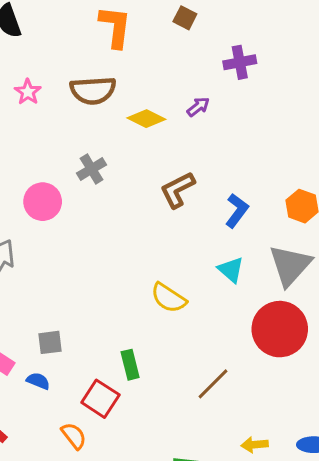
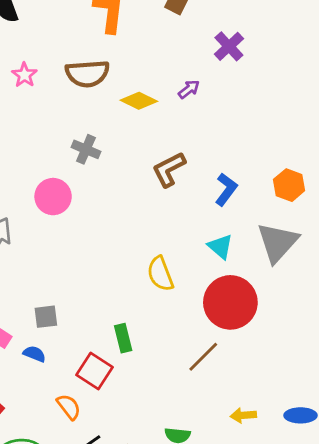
purple cross: (240, 62) -> (229, 46), turned -32
gray cross: (92, 169) -> (86, 149), turned -36
pink circle: (43, 202) -> (53, 197), moved
yellow semicircle: (169, 298) -> (160, 274), turned 36
red circle: (280, 329) -> (230, 302), moved

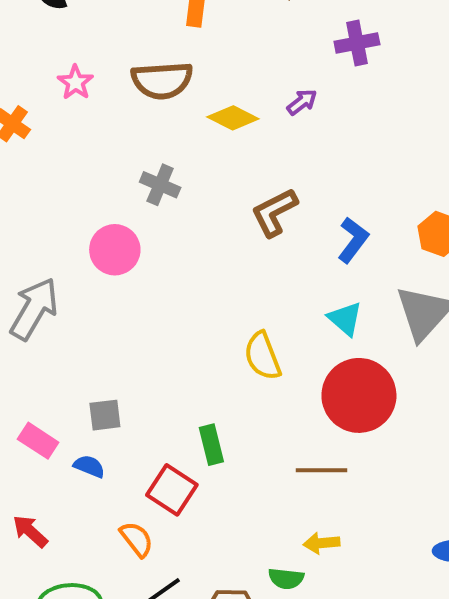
purple cross: (229, 46) -> (357, 43), turned 32
brown line: (203, 357) -> (322, 470), turned 45
yellow arrow: (243, 415) -> (322, 543), moved

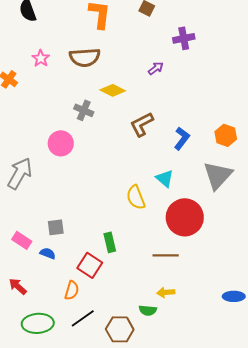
yellow diamond: (233, 118) -> (113, 90), moved
cyan triangle: (345, 319) -> (165, 178), moved
orange semicircle: (136, 539) -> (72, 290), turned 54

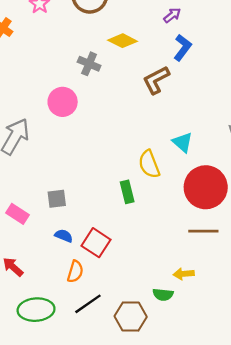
blue L-shape: (182, 138) -> (183, 48), moved
green rectangle: (110, 242) -> (127, 192), moved
blue semicircle: (48, 253) -> (64, 236), moved
brown line: (166, 255) -> (203, 231), moved

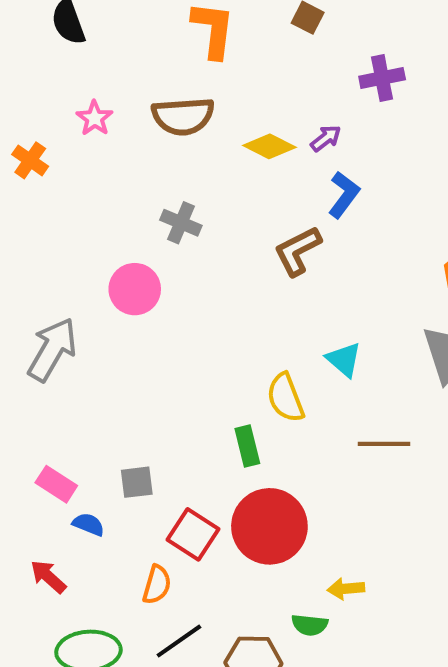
yellow diamond: (123, 41) -> (269, 146), moved
red circle: (206, 187) -> (269, 526), moved
gray square: (57, 199) -> (137, 482), moved
brown line: (203, 231) -> (384, 444), moved
blue semicircle: (64, 236) -> (88, 524), moved

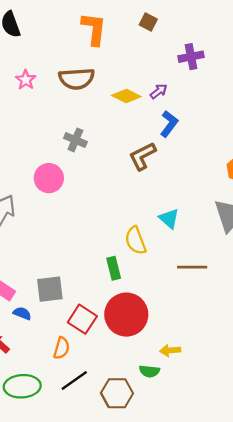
gray square: (137, 482) -> (50, 289), size x1.4

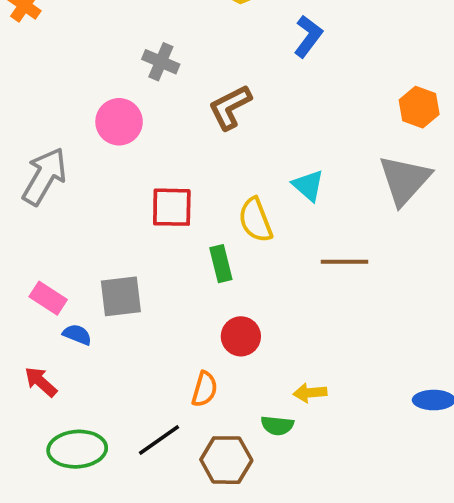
brown L-shape: (142, 156) -> (230, 107), moved
red circle: (126, 315) -> (241, 336), size x0.6
red square: (82, 319) -> (172, 207), moved, turned -32
orange semicircle: (62, 348) -> (205, 389), moved

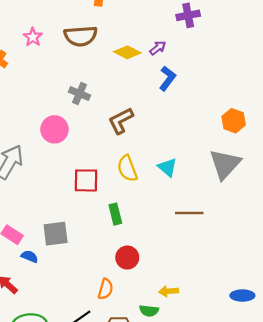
yellow semicircle: (255, 220) -> (127, 168), moved

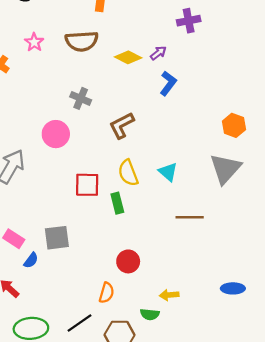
green rectangle: (115, 214) -> (117, 203), moved
blue semicircle: (30, 256) -> (31, 260), turned 105
blue ellipse: (242, 296) -> (233, 288), moved

